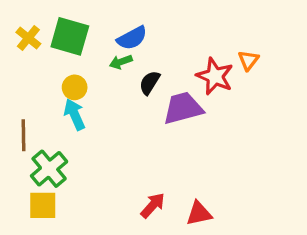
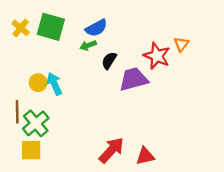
yellow circle: (75, 87) -> (38, 83), moved
brown line: (24, 135) -> (17, 112), moved
red arrow: (153, 205) -> (111, 150), size x1.4

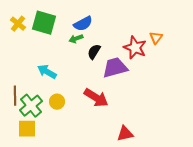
yellow circle: (38, 83) -> (57, 102), moved
cyan arrow: (54, 84) -> (47, 72), turned -36
red arrow: (111, 150) -> (96, 98), moved, turned 80

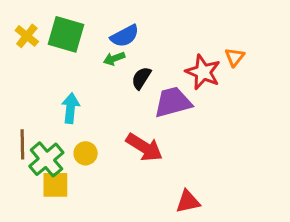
cyan arrow: (47, 72) -> (70, 108), turned 66
yellow square: (27, 129) -> (55, 185), moved

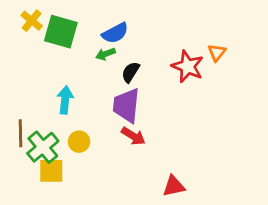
yellow cross: (27, 36) -> (32, 21), moved
purple trapezoid: (173, 102) -> (126, 105), moved, turned -69
red arrow: (144, 147) -> (133, 136), size x0.7

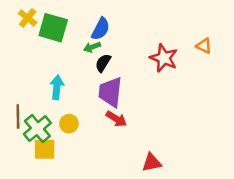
blue semicircle: (115, 33) -> (101, 29), turned -35
orange triangle: (217, 53) -> (204, 46), moved, turned -42
black semicircle: (131, 72) -> (103, 63), moved

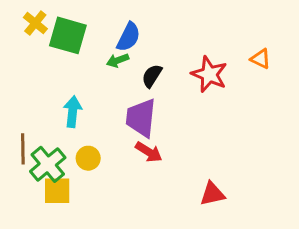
black semicircle: (103, 63) -> (152, 76), moved
red triangle: (152, 163) -> (212, 194), moved

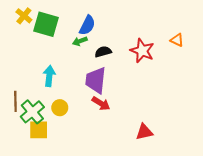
black semicircle: (152, 76) -> (103, 52), turned 42

